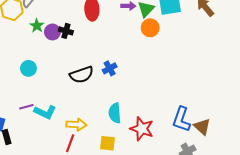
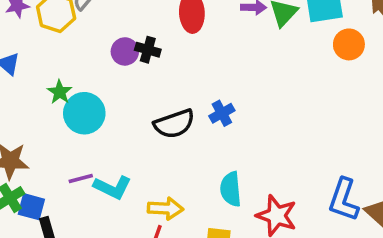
green star: (37, 26) -> (60, 92), moved
orange circle: (150, 28) -> (349, 44), moved
cyan circle: (28, 68) -> (84, 113), size x1.5

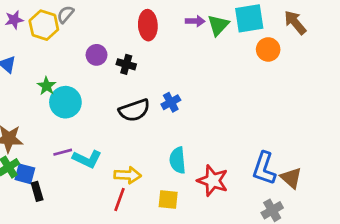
black cross: (148, 50) -> (126, 64), moved

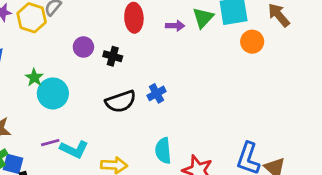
purple arrow: (195, 21) -> (175, 26), moved

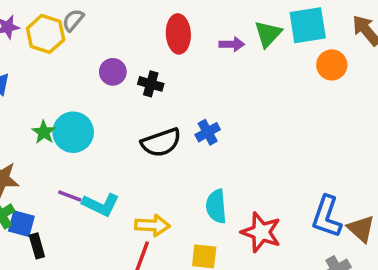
green star: (34, 78) -> (44, 132), moved
purple line: (50, 143) -> (70, 196), turned 36

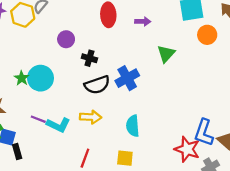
green triangle: (268, 34) -> (166, 54), moved
black cross: (151, 84) -> (89, 58), moved
blue cross: (208, 132) -> (127, 78), size x1.5
yellow arrow: (152, 225) -> (91, 117), moved
red star: (261, 232) -> (187, 149), moved

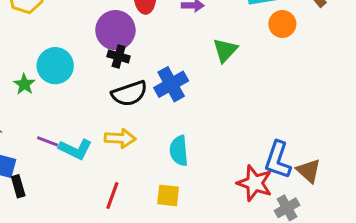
purple circle: (66, 39) -> (115, 30), moved, size x1.6
cyan circle: (41, 78) -> (55, 66), moved

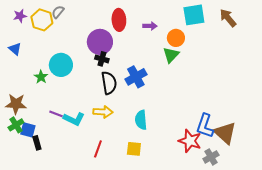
orange circle: (282, 24) -> (176, 38), moved
black semicircle: (129, 93) -> (109, 83), turned -80
brown triangle: (309, 171) -> (225, 133), size x1.4

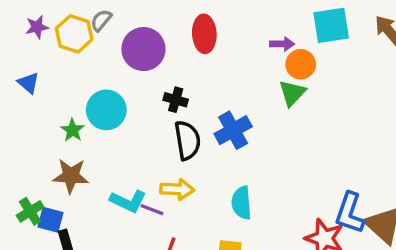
purple arrow: (150, 26) -> (282, 44), moved
purple circle: (100, 42) -> (143, 49), moved
brown star: (16, 104) -> (71, 176), moved
purple line: (56, 114) -> (152, 210), moved

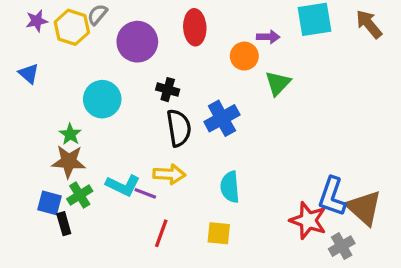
orange circle: (301, 64) -> (244, 56), moved
green star: (72, 130) -> (70, 134), moved
green cross: (30, 211) -> (80, 195), moved

